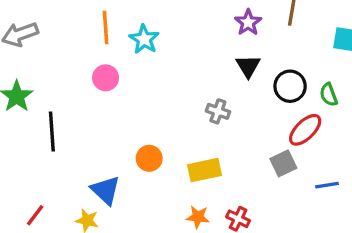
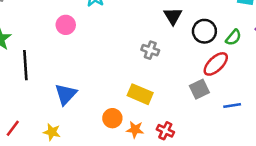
green semicircle: (329, 95) -> (233, 37), turned -120
orange circle: (149, 158) -> (112, 118), moved
yellow rectangle: (205, 170) -> (140, 94), turned 35
blue triangle: (106, 190) -> (66, 94), moved, turned 30

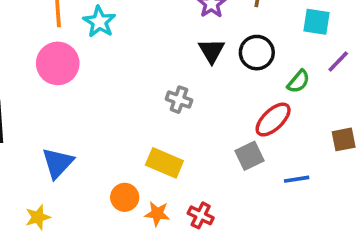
pink circle: (66, 25) -> (58, 63), size x1.5
black circle: (204, 31) -> (257, 53), moved
yellow star: (52, 132) -> (38, 217), turned -30

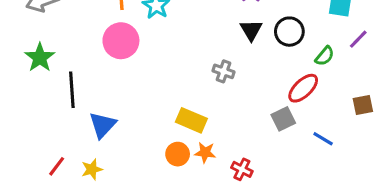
blue triangle: (58, 163) -> (103, 125), moved
yellow rectangle: (164, 163) -> (191, 120), moved
blue line: (297, 179) -> (323, 139), turned 40
orange star: (157, 214) -> (205, 153), moved
yellow star: (38, 217) -> (92, 169), moved

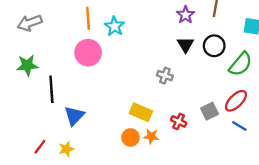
green semicircle: (325, 56) -> (241, 64), size x1.6
green star: (40, 58) -> (27, 65), turned 30
red ellipse: (303, 88) -> (236, 101), moved
red cross: (242, 169) -> (179, 121), moved

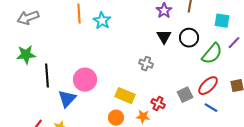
pink circle: (88, 53) -> (85, 80), moved
orange star: (151, 136) -> (143, 117), moved

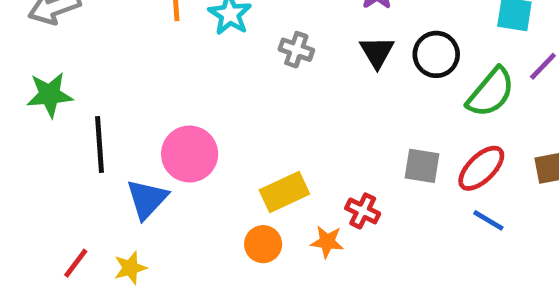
gray cross: (146, 64) -> (296, 50), moved
gray square: (185, 95) -> (422, 166), moved, turned 35
yellow rectangle: (125, 96) -> (284, 192), turned -48

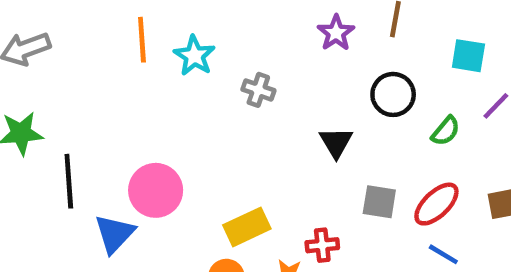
black triangle: (377, 52) -> (336, 142), moved
green semicircle: (491, 92) -> (446, 131), size x0.6
red cross: (363, 211) -> (322, 245), turned -32

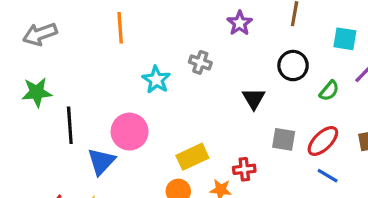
purple star: (336, 33) -> (240, 23), moved
cyan star: (194, 56) -> (156, 80), moved

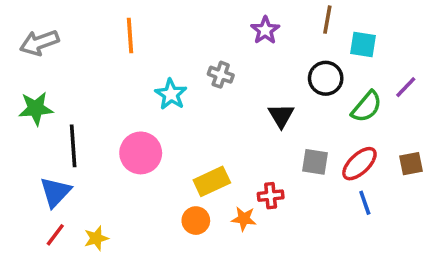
cyan square: (345, 39) -> (363, 44), moved
green semicircle: (329, 91) -> (367, 107), size x1.4
blue triangle: (101, 161) -> (55, 192), moved
blue line: (328, 176) -> (365, 203), turned 40

